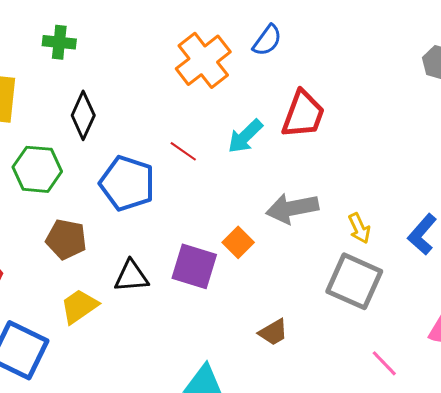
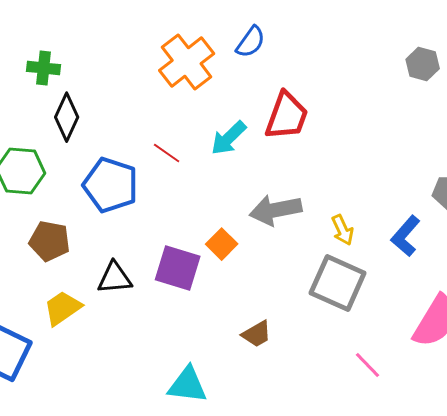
green cross: (59, 42) -> (44, 68), moved

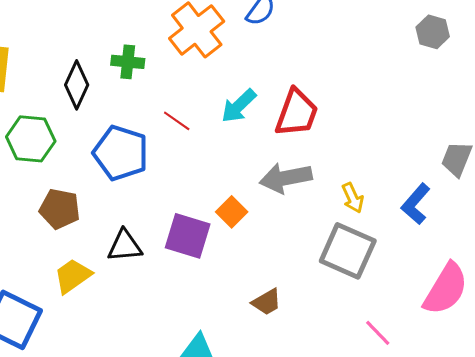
green cross: (44, 68) -> (128, 62), moved
red trapezoid: (287, 116) -> (297, 113), moved

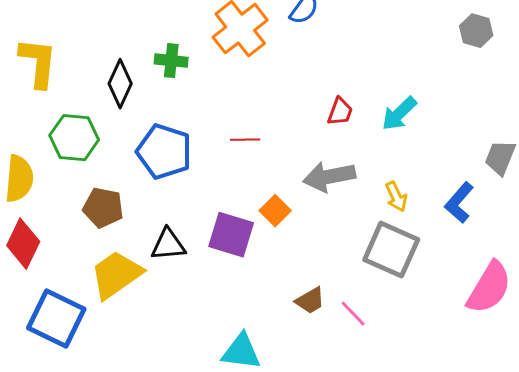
cyan arrow: (239, 106) -> (399, 114), moved
red trapezoid: (297, 113) -> (340, 112), size x0.6
red line: (177, 121) -> (245, 140), moved, turned -36
yellow trapezoid: (73, 276) -> (116, 275), size x1.4
pink line: (378, 333) -> (353, 314), moved

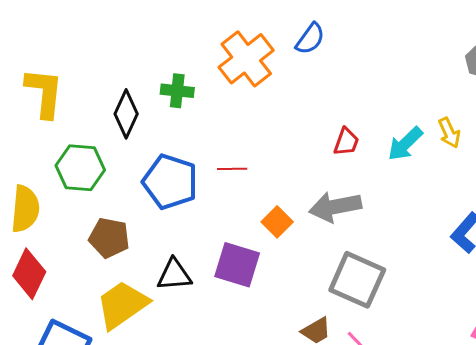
red line: (245, 140) -> (232, 169), moved
yellow arrow: (396, 197) -> (449, 133), moved
orange square: (275, 211) -> (277, 222), moved
gray square: (391, 250) -> (357, 280), moved

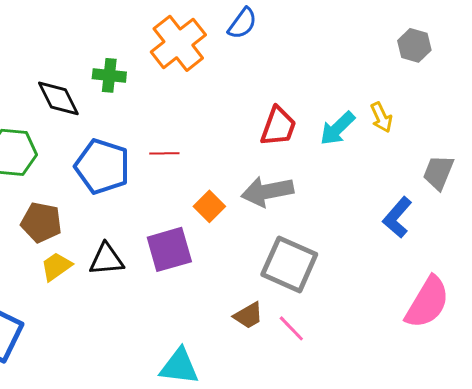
black diamond: (126, 114) -> (58, 98), turned -51
red trapezoid: (346, 142) -> (278, 126), size x1.4
purple square: (237, 265) -> (169, 249), turned -33
yellow trapezoid: (122, 305) -> (56, 266), moved, size x0.6

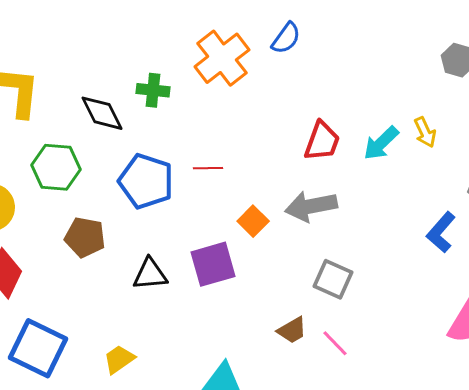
gray square: (289, 264) -> (333, 279), size x0.7
yellow trapezoid: (56, 266) -> (119, 359), moved

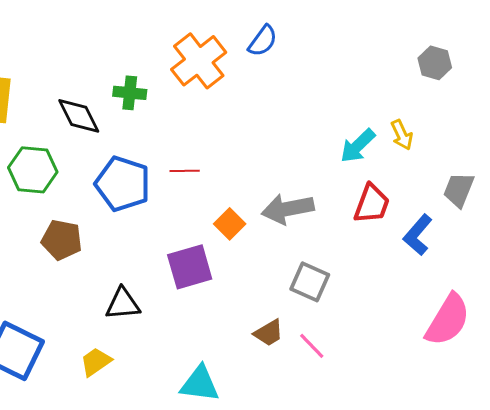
red trapezoid: (322, 141) -> (372, 204), moved
black triangle: (150, 274) -> (123, 304), moved

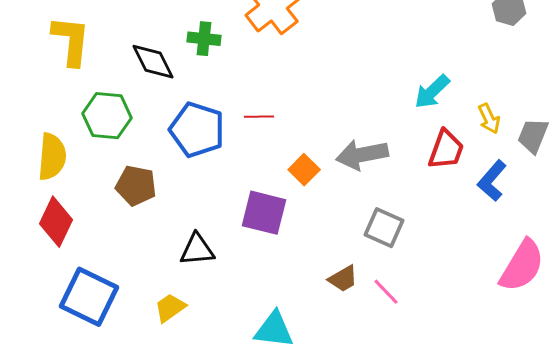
yellow arrow: (402, 135) -> (489, 119), moved
purple square: (190, 267) -> (264, 213), turned 30

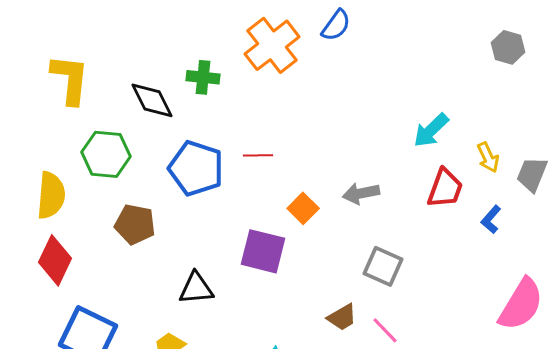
gray arrow: (362, 155) -> (361, 193), size x0.7
blue L-shape: (492, 181) -> (491, 219), size x0.7

